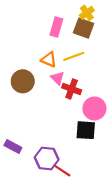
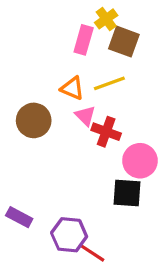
yellow cross: (87, 13) -> (106, 19), moved

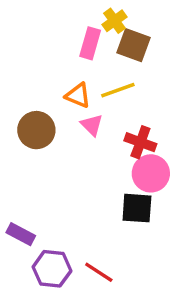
red cross: (106, 132) -> (140, 142), moved
purple hexagon: (69, 235) -> (52, 269), moved

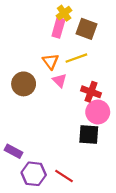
yellow cross: (114, 21) -> (64, 13), moved
orange triangle: (78, 95) -> (51, 61), turned 30

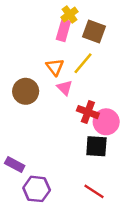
yellow line: (76, 58) -> (83, 63), turned -30
red cross: (91, 92) -> (88, 112), moved
red line: (64, 176) -> (94, 191), moved

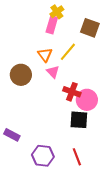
brown square: (94, 32) -> (90, 28), moved
purple hexagon: (37, 189) -> (43, 156), moved
red line: (94, 191) -> (77, 157), turned 36

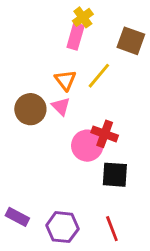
pink triangle: (53, 72) -> (61, 106), moved
pink circle: (87, 100) -> (87, 146), moved
purple rectangle: (12, 135) -> (17, 217), moved

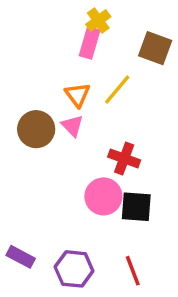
pink circle: (87, 146) -> (103, 196), moved

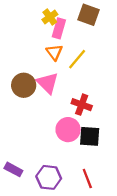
yellow cross: (98, 20) -> (50, 17), moved
brown square: (155, 48) -> (88, 15), moved
orange triangle: (78, 95) -> (54, 52), moved
pink triangle: (72, 126) -> (48, 83), size x1.5

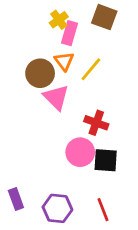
brown circle: (24, 85) -> (40, 73), moved
purple rectangle: (13, 169) -> (16, 199), turned 42

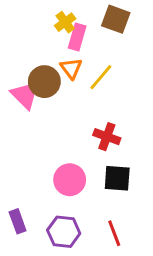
pink triangle: (56, 97) -> (25, 95), moved
pink circle: (80, 152) -> (70, 180), moved

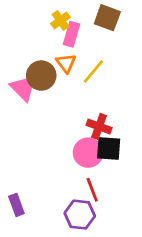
black square: (117, 178) -> (109, 148), moved
pink circle: (70, 180) -> (88, 153), moved
purple hexagon: (64, 232) -> (80, 215), moved
red line: (114, 233) -> (92, 190), moved

